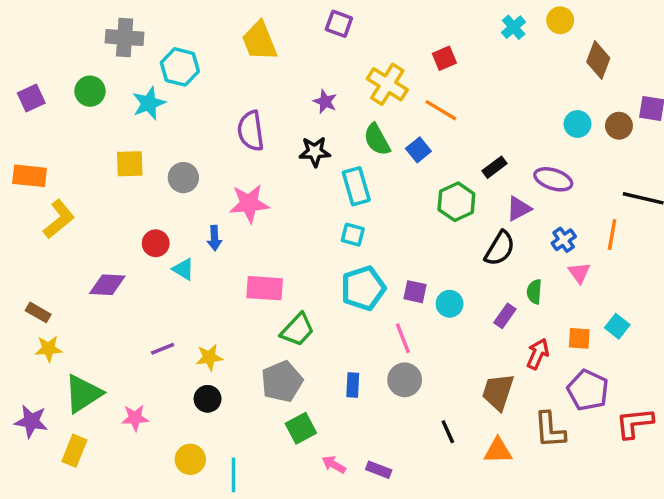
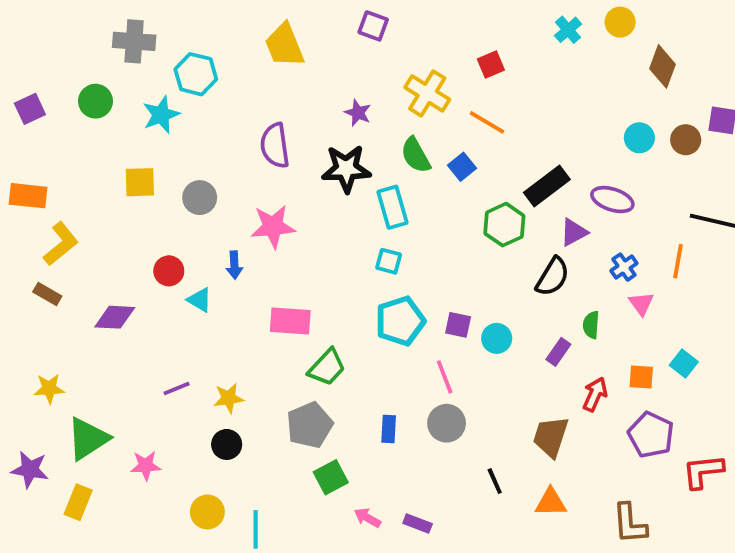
black star: (315, 152) -> (346, 169), size x1.4
black rectangle: (495, 167) -> (547, 186), size x1.6
brown rectangle: (38, 312) -> (47, 294), moved
brown L-shape: (550, 430) -> (630, 524), moved

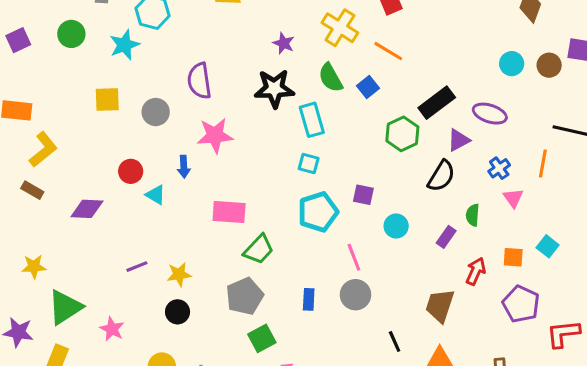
purple semicircle: (275, 146) -> (199, 81), moved
purple square: (458, 325) -> (363, 195), moved
pink star: (146, 466) -> (112, 329), turned 30

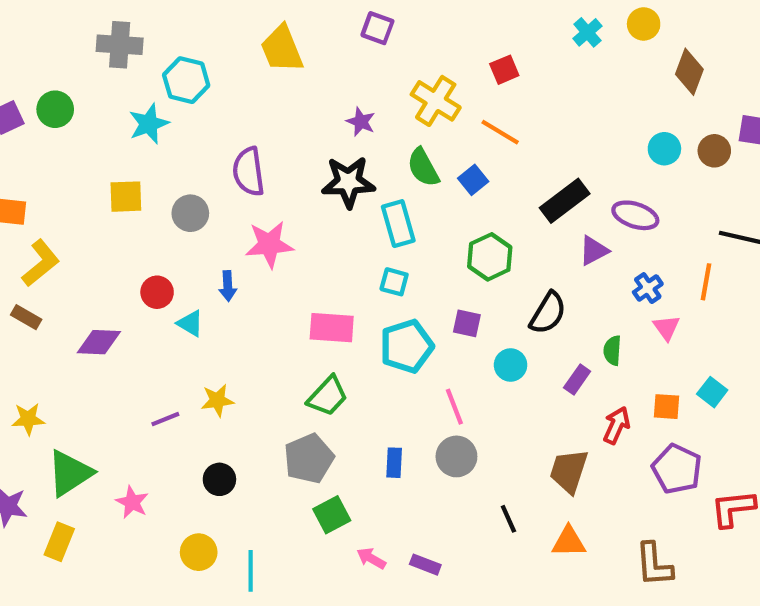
green circle: (71, 34) -> (55, 109), moved
green hexagon: (402, 134) -> (490, 257), moved
black semicircle: (441, 176) -> (548, 313), moved
pink rectangle: (229, 212) -> (332, 328), moved
yellow star: (179, 274) -> (217, 400), moved

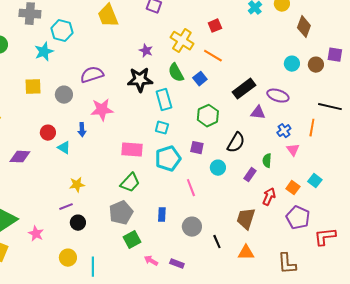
purple semicircle: (249, 172) -> (92, 75), turned 80
purple triangle: (594, 251) -> (258, 113), turned 35
orange square: (666, 407) -> (293, 188), turned 32
purple line: (165, 419) -> (66, 207), moved
gray circle: (456, 456) -> (192, 227), moved

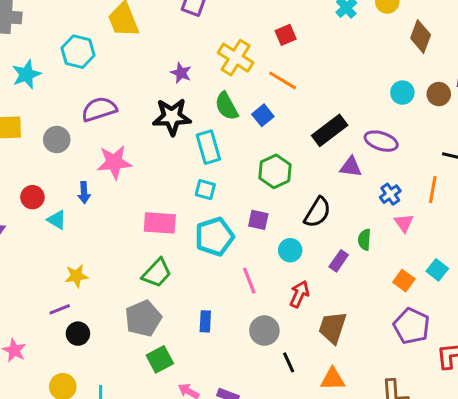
cyan hexagon: (62, 31) -> (78, 52), moved
red arrow: (269, 197) -> (299, 294), moved
gray circle: (192, 227) -> (264, 331), moved

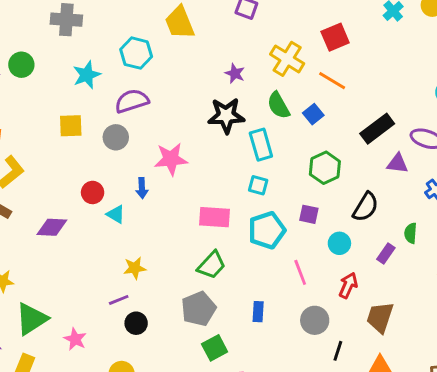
red square: (286, 35) -> (335, 37), size x1.4
purple semicircle: (99, 109) -> (132, 101), moved
black line: (289, 362) -> (338, 351), turned 42

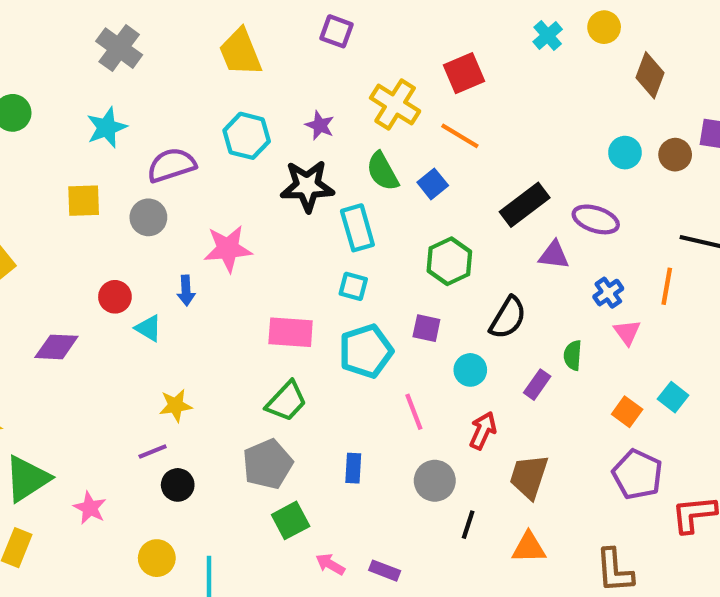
gray cross: (66, 20) -> (119, 48), moved, turned 32
cyan hexagon: (136, 53) -> (247, 136), moved

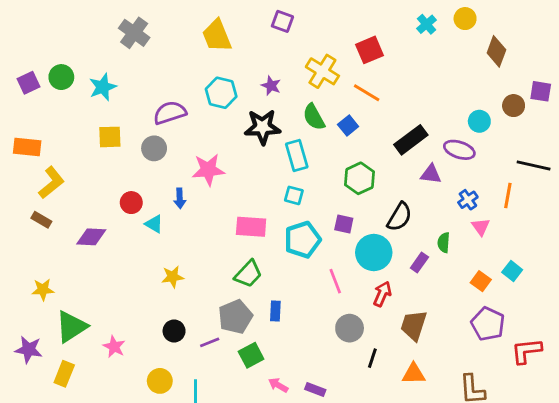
cyan star: (107, 127) -> (103, 87), moved
cyan circle: (625, 153) -> (479, 121), moved
cyan circle: (470, 370) -> (374, 253), size x1.6
purple line: (153, 451) -> (210, 342), moved
blue rectangle: (353, 468) -> (275, 311), moved

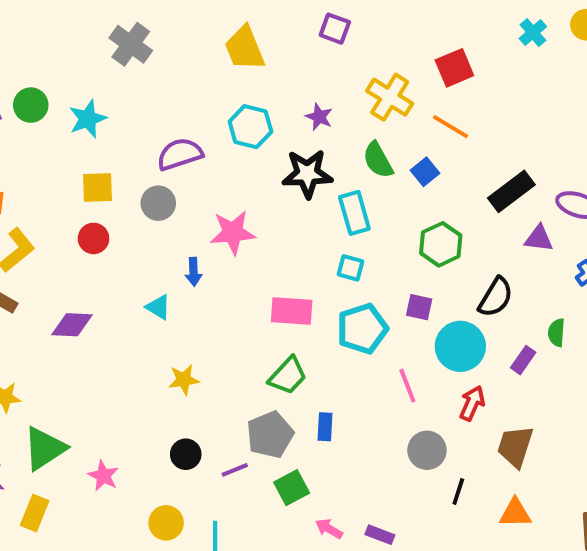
red circle: (131, 203) -> (94, 238), moved

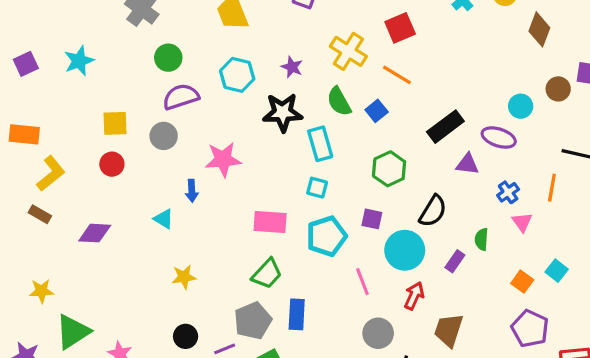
green circle: (31, 105) -> (168, 58), moved
cyan star: (88, 119) -> (79, 61), moved
blue rectangle: (325, 427) -> (297, 314), size x1.4

